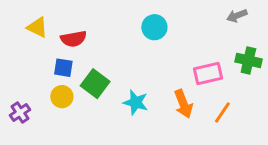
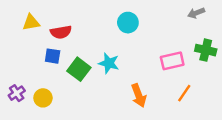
yellow triangle: (37, 27) -> (31, 23), turned -36
yellow circle: (62, 97) -> (43, 98), moved
cyan star: (136, 102) -> (109, 63), moved
orange arrow: (183, 104) -> (139, 96), moved

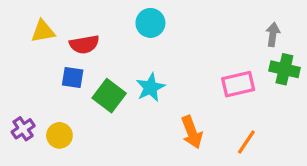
gray arrow: (196, 13) -> (273, 35), moved, turned 119
cyan circle: (128, 23) -> (150, 23), moved
cyan star: (109, 63) -> (150, 87), turned 30
orange line: (184, 93) -> (246, 142), moved

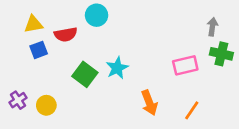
cyan circle: (150, 23) -> (97, 15), moved
blue square: (73, 78) -> (39, 50), moved, turned -30

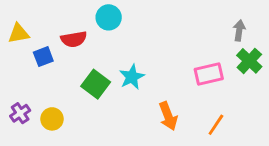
yellow triangle: (33, 24) -> (19, 33), moved
green cross: (221, 54) -> (249, 61), turned 30

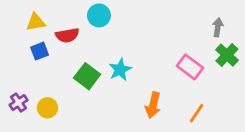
yellow triangle: (19, 33) -> (36, 22), moved
pink rectangle: (209, 74) -> (190, 67), turned 50
orange arrow: (168, 116) -> (153, 105), turned 35

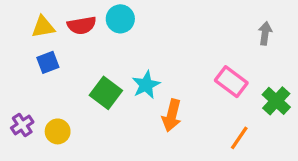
red semicircle: (67, 35) -> (82, 25), moved
green cross: (227, 55) -> (276, 101), moved
orange arrow: (153, 105) -> (172, 115), moved

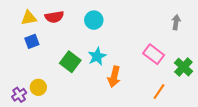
cyan circle: (120, 19) -> (94, 20), moved
purple cross: (22, 125) -> (19, 95), moved

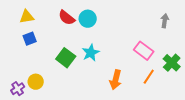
red semicircle: (54, 17) -> (67, 18), moved, turned 48
orange arrow: (114, 77) -> (116, 80), moved
orange line: (159, 92) -> (149, 77), moved

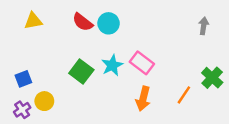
blue square: (30, 39) -> (23, 79), moved
pink rectangle: (144, 51) -> (142, 63), moved

